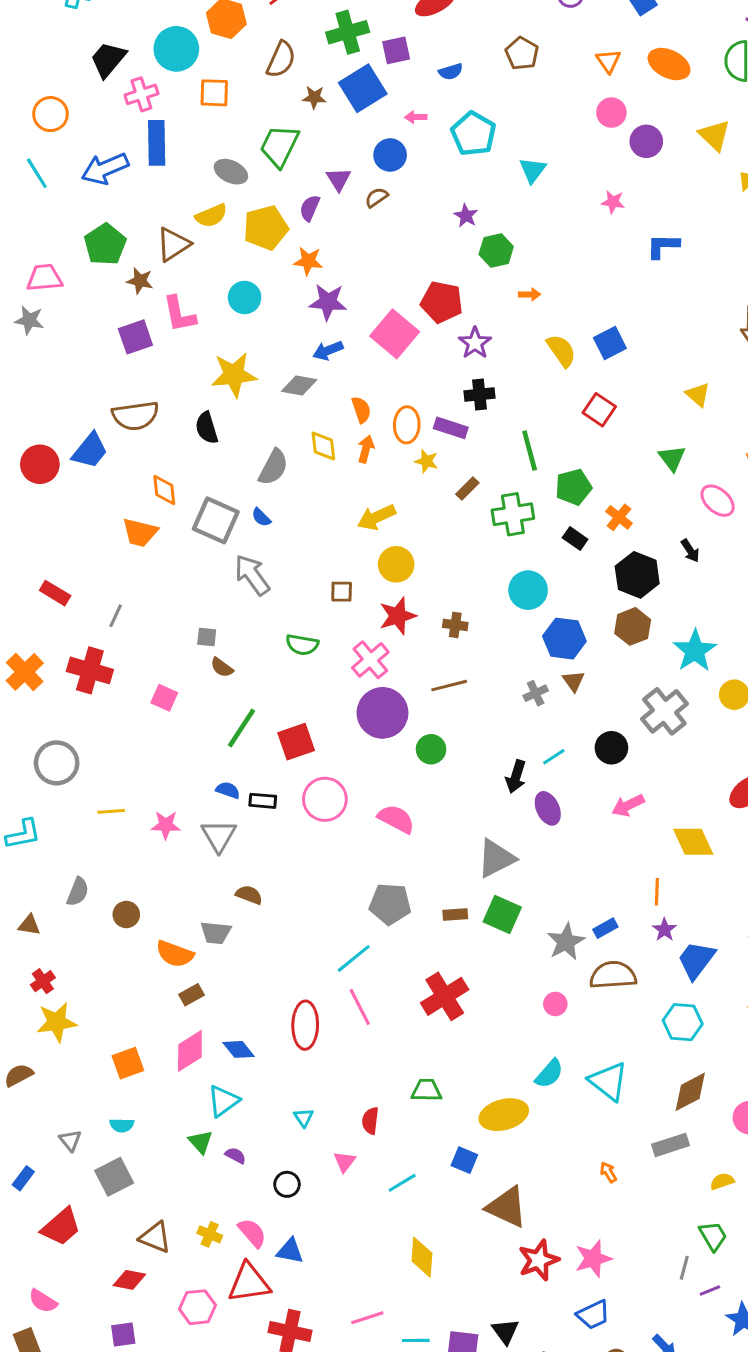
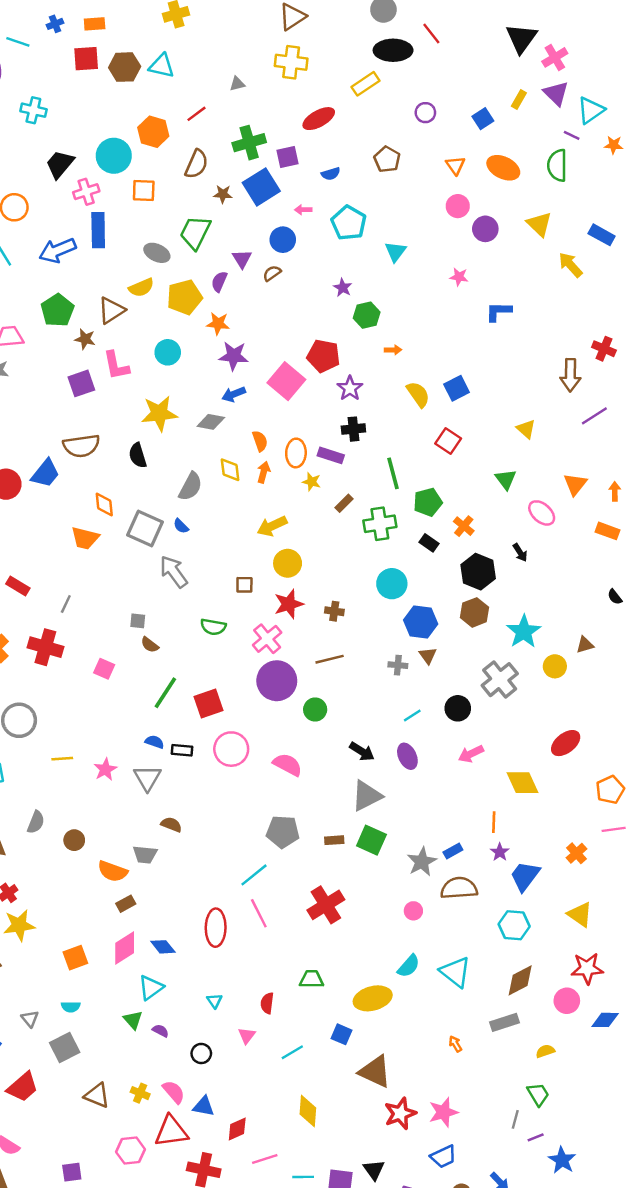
gray cross: (536, 693) -> (398, 665), turned 30
black arrow: (516, 777) -> (362, 751), moved, turned -75
pink star: (166, 825) -> (105, 769), turned -30
red diamond: (129, 1280) -> (237, 1129), moved, turned -35

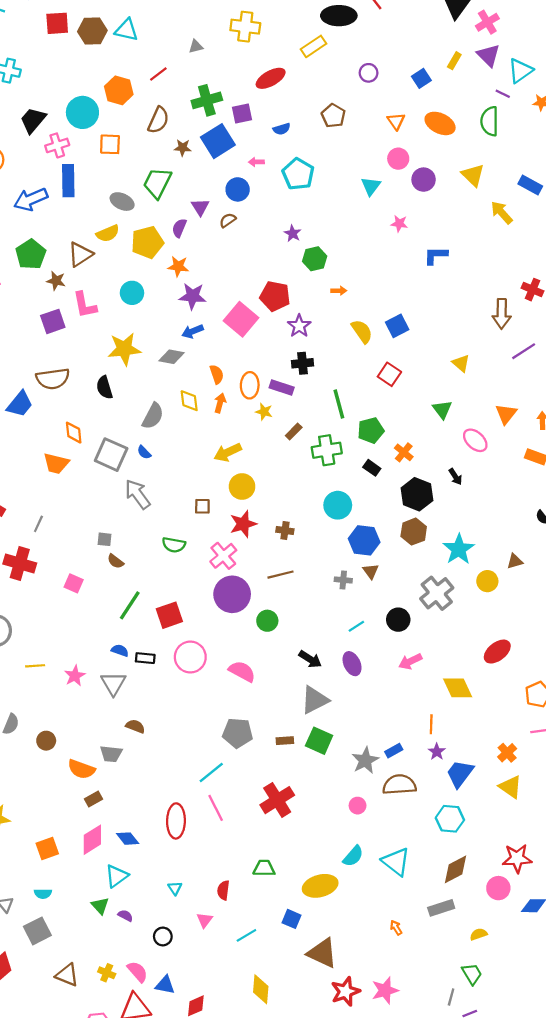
cyan triangle: (395, 252) -> (371, 186), moved
yellow triangle: (580, 914) -> (510, 787), moved

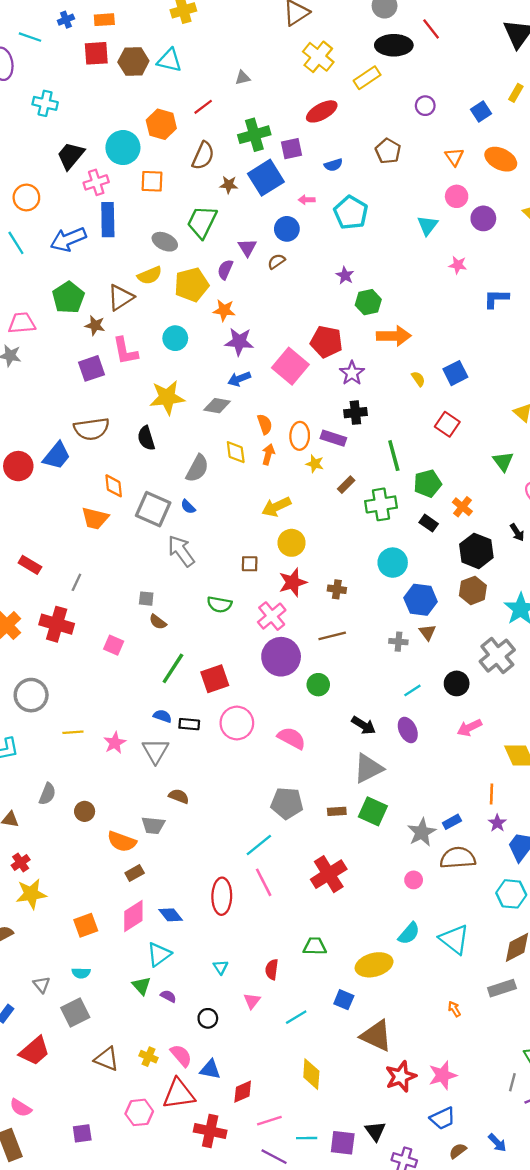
yellow cross: (245, 27) -> (318, 57), moved, turned 32
orange arrow: (339, 291) -> (394, 336), size x2.0
yellow semicircle: (362, 331) -> (418, 379), size x0.6

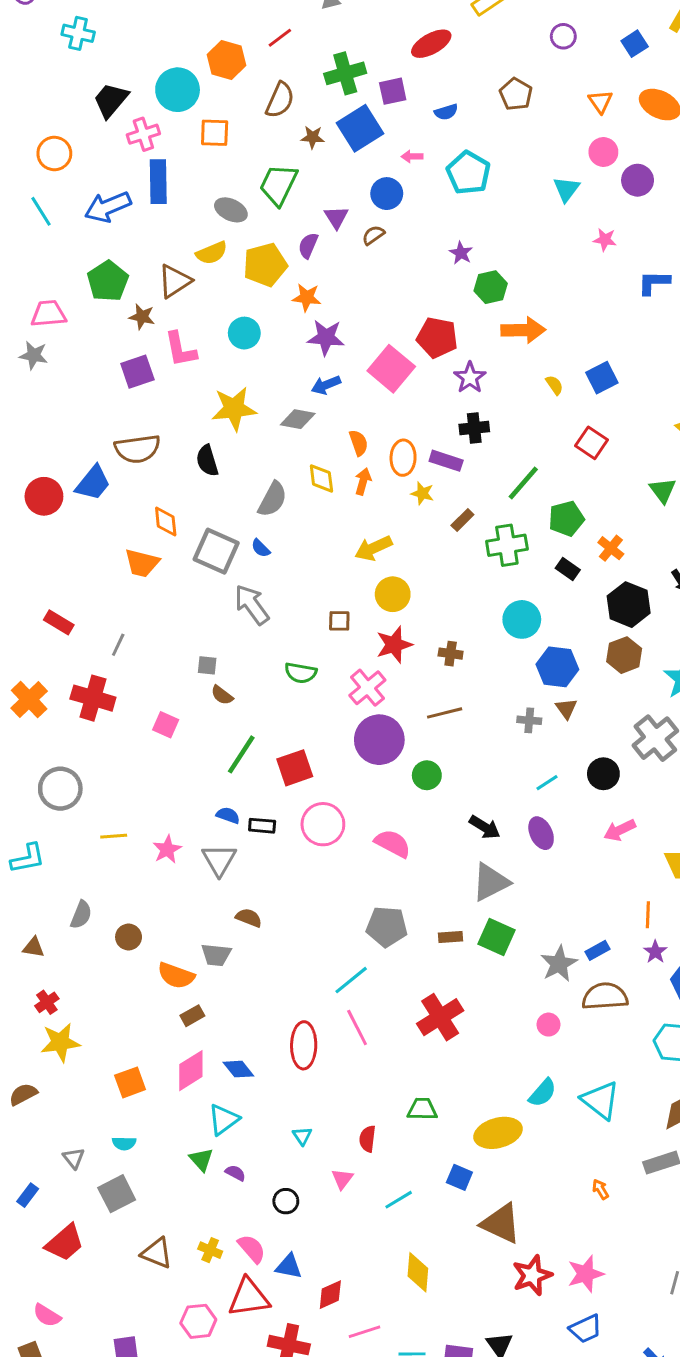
green line: (394, 456) -> (523, 483), turned 56

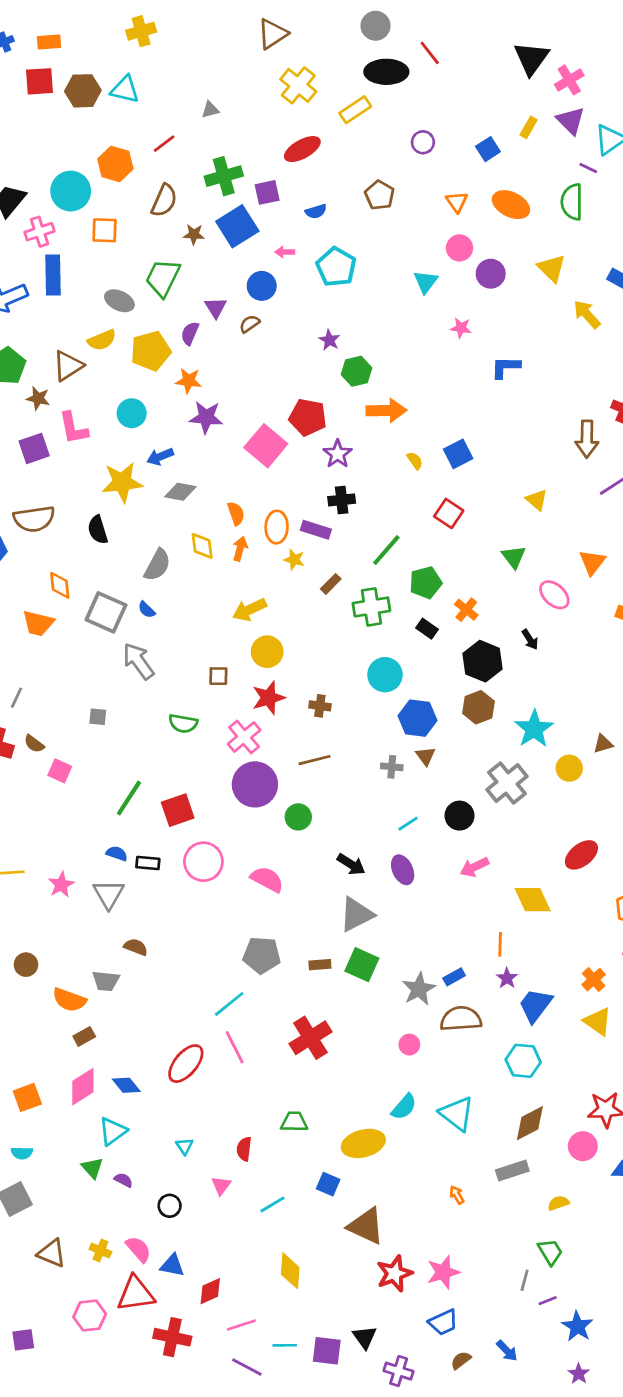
blue arrow: (326, 385) -> (160, 457), moved
brown semicircle: (222, 695) -> (34, 744), moved
red ellipse: (304, 1045) -> (186, 1064), turned 39

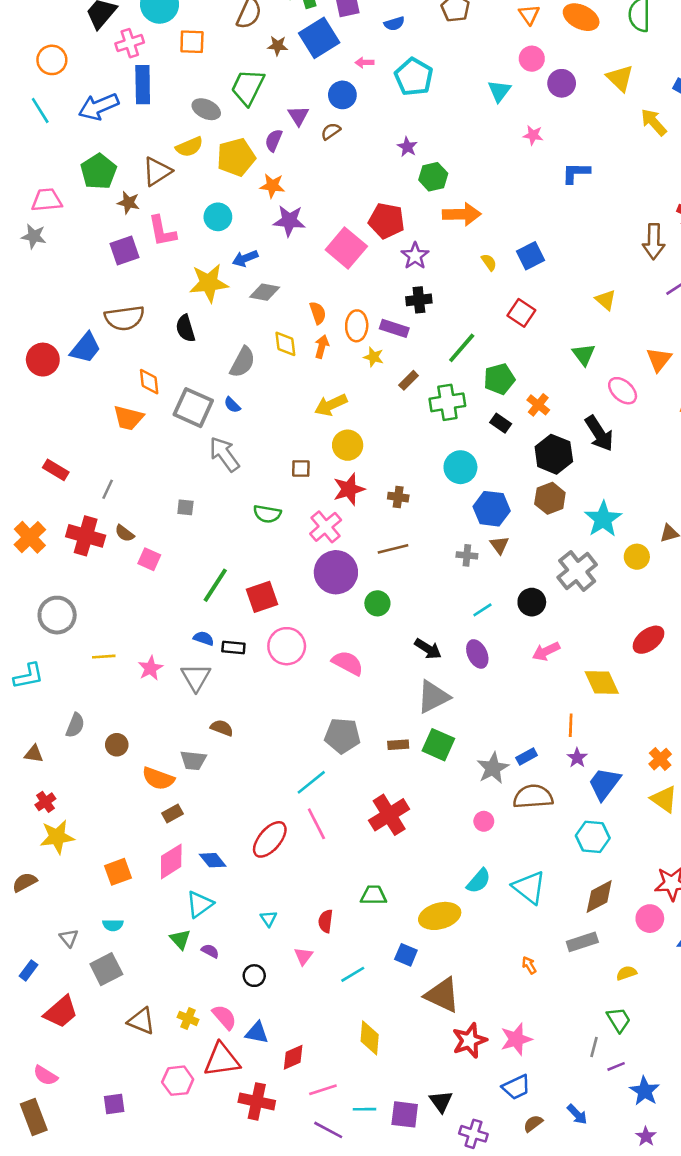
black arrow: (530, 639) -> (599, 433), size x1.8

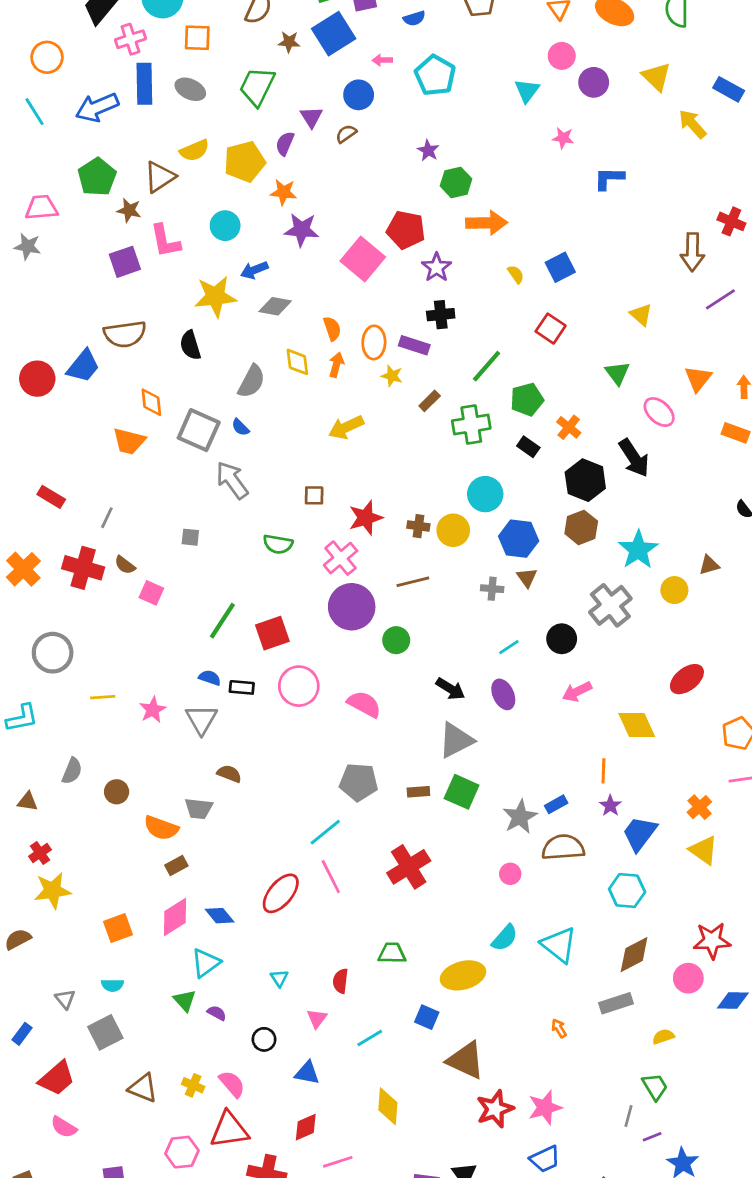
gray ellipse: (206, 109) -> (190, 89), moved
yellow circle: (348, 445) -> (453, 530), moved
blue triangle: (257, 1033) -> (307, 1073), moved
pink semicircle: (45, 1075) -> (64, 1127), moved

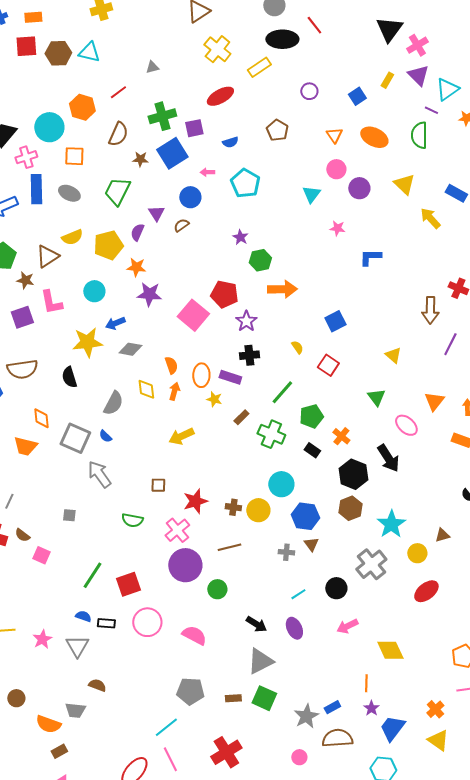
yellow semicircle: (516, 274) -> (297, 347), moved
purple line: (720, 299) -> (450, 344), turned -30
green cross: (471, 425) -> (271, 434), turned 32
red ellipse: (687, 679) -> (426, 591), moved

